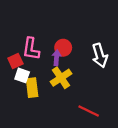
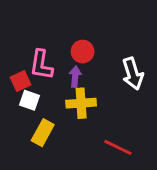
red circle: (63, 48) -> (83, 52), moved
yellow cross: (61, 78) -> (81, 103), turned 30
yellow rectangle: (32, 88) -> (43, 133), moved, turned 36

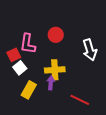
purple arrow: (75, 77) -> (51, 83), moved
white square: (29, 100) -> (20, 68), turned 32

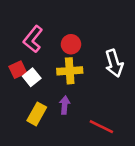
pink L-shape: (28, 44) -> (33, 39), moved, turned 30
white square: (20, 68) -> (32, 77), moved
yellow cross: (55, 70) -> (70, 71), moved

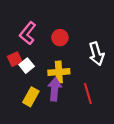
yellow cross: (70, 71) -> (59, 72), moved
purple arrow: (65, 105) -> (55, 89), size x1.5
red line: (101, 127) -> (88, 94), moved, turned 48

